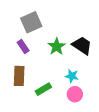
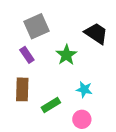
black trapezoid: (82, 46) -> (96, 33), moved
pink circle: (75, 94) -> (82, 119), moved

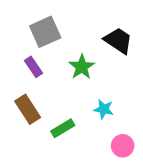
brown rectangle: (22, 89) -> (28, 109), turned -35
pink circle: (82, 119) -> (123, 146), moved

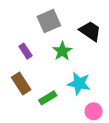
gray square: (45, 32) -> (49, 21), moved
cyan star: (104, 109) -> (79, 83), size x1.5

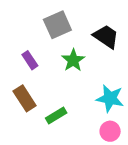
cyan star: (79, 83) -> (110, 98), moved

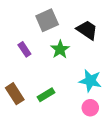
brown rectangle: (25, 98) -> (15, 94), moved

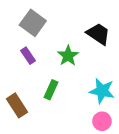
gray square: (47, 20) -> (33, 23), moved, turned -30
green rectangle: (46, 95) -> (51, 90), moved, turned -35

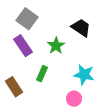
purple rectangle: (28, 56) -> (23, 46), size x1.5
pink circle: (102, 121) -> (74, 99), moved

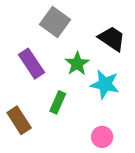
gray square: (27, 19) -> (55, 22), moved
cyan star: (84, 75) -> (105, 84), moved

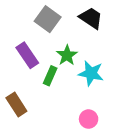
black trapezoid: (112, 39) -> (91, 18), moved
green rectangle: (58, 102) -> (50, 76), moved

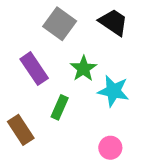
green rectangle: (50, 76) -> (60, 107), moved

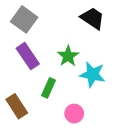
gray square: (60, 24) -> (24, 19), moved
pink circle: (110, 148) -> (74, 114), moved

